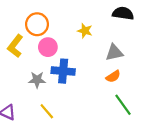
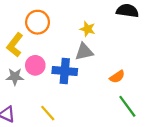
pink circle: (48, 47) -> (35, 65), moved
gray triangle: (114, 53) -> (84, 52), moved
gray star: (37, 80) -> (15, 77), moved

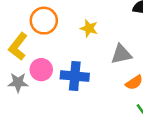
yellow star: (88, 29) -> (89, 28), moved
gray triangle: (84, 52) -> (121, 54), moved

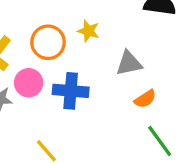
orange circle: (44, 21) -> (48, 42), moved

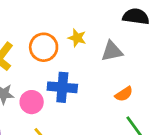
gray triangle: (129, 63) -> (112, 51), moved
pink circle: (29, 83) -> (32, 102), moved

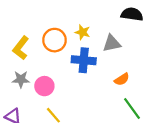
blue cross: (62, 87) -> (84, 60), moved

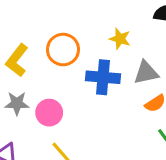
yellow star: (83, 32) -> (120, 39), moved
gray triangle: (112, 43) -> (146, 73), moved

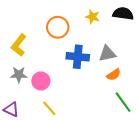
yellow star: (120, 39) -> (93, 17), moved
orange circle: (63, 50) -> (58, 27), moved

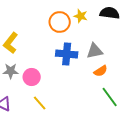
orange circle: (58, 27) -> (60, 22), moved

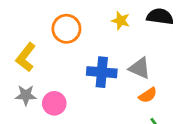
orange circle: (60, 22) -> (66, 29), moved
gray triangle: (95, 51) -> (140, 68), turned 36

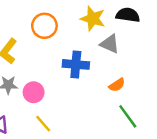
yellow star: (121, 21) -> (93, 19), size x1.5
gray triangle: (140, 68) -> (110, 44), moved

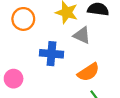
orange semicircle: (117, 85) -> (88, 72), size x1.5

